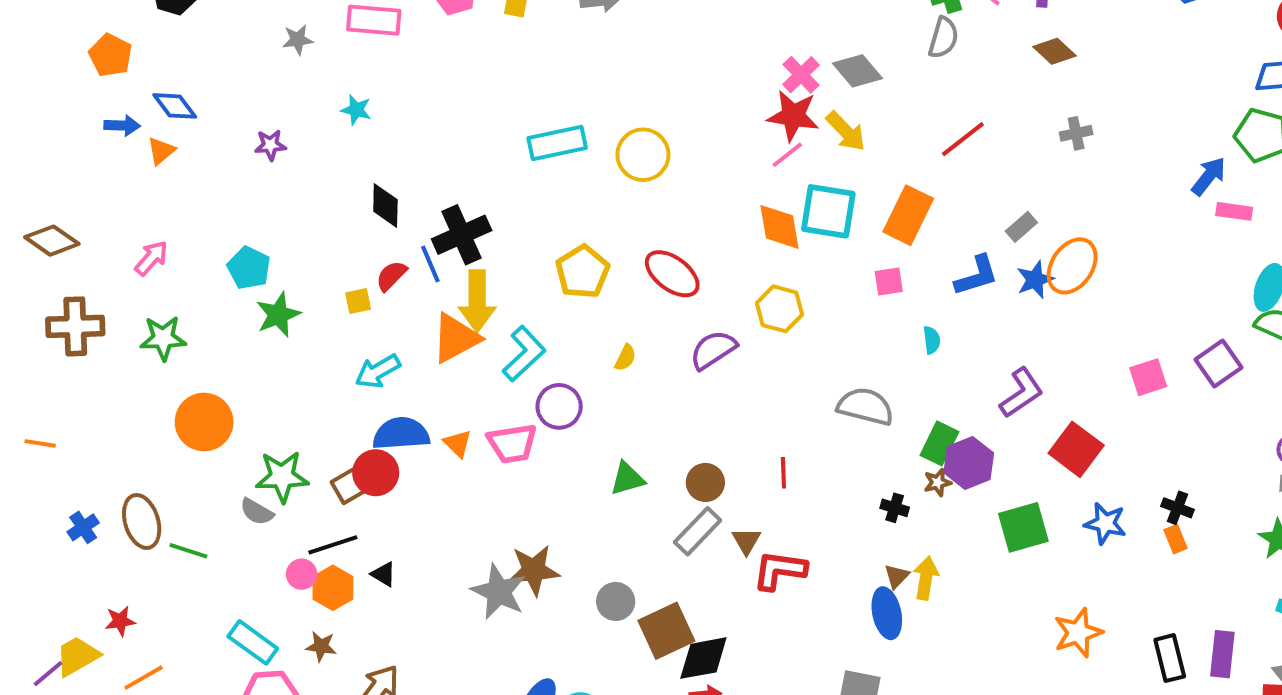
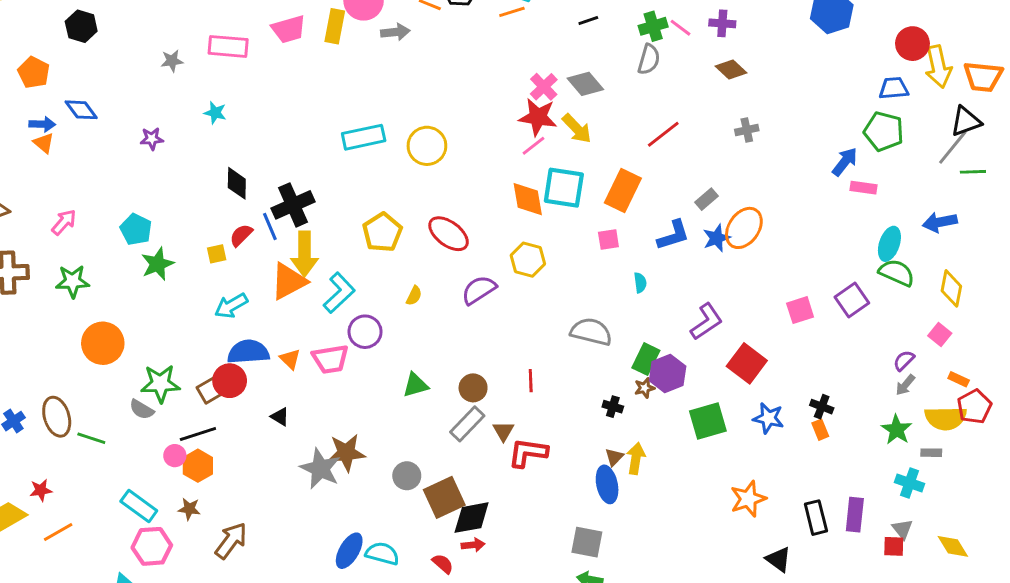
orange triangle: (161, 151) -> (44, 143), moved, turned -40
black triangle: (384, 574) -> (280, 417), moved

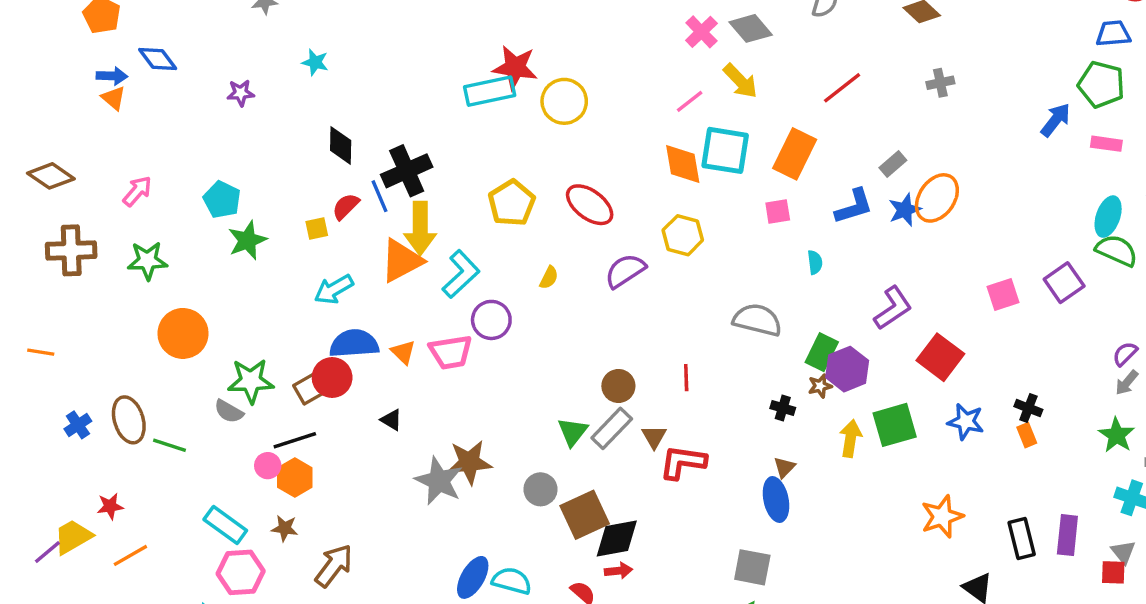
red star: (538, 117) -> (515, 67), moved
pink rectangle: (863, 188) -> (1106, 144), moved
green triangle: (415, 385) -> (573, 432), moved, turned -36
yellow arrow: (636, 458) -> (851, 439), moved

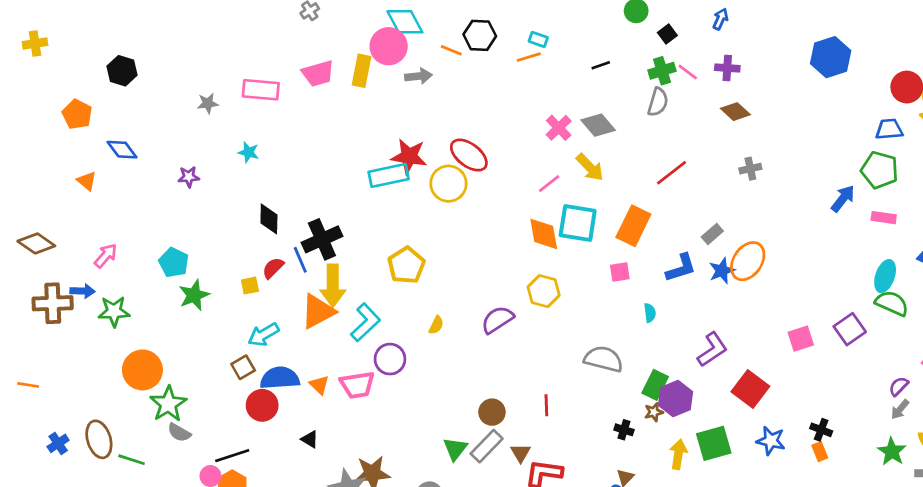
blue arrow: (112, 76) -> (83, 291), moved
red ellipse: (590, 205) -> (469, 155), moved
green star: (251, 381) -> (168, 404), moved, turned -30
brown square: (308, 389) -> (243, 367), moved

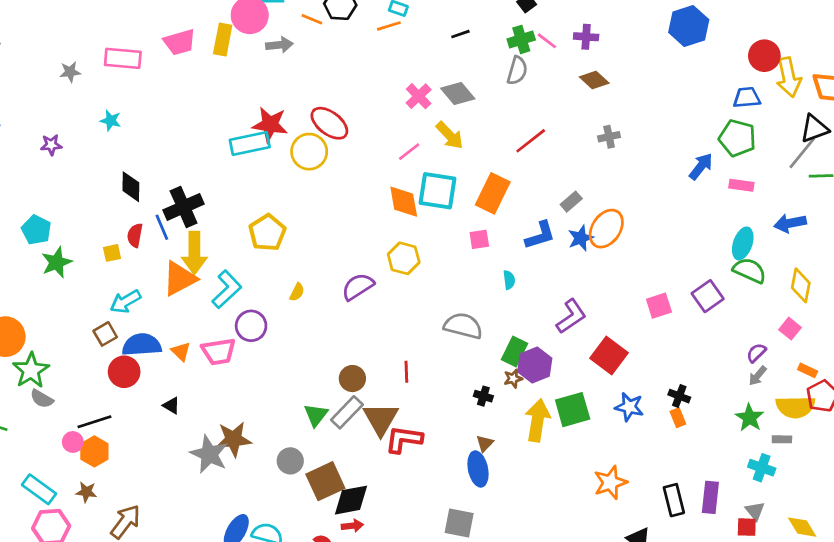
red semicircle: (273, 268) -> (135, 235), turned -35
brown triangle: (521, 453) -> (381, 419), size x1.8
yellow arrow: (678, 454) -> (537, 420), size x1.4

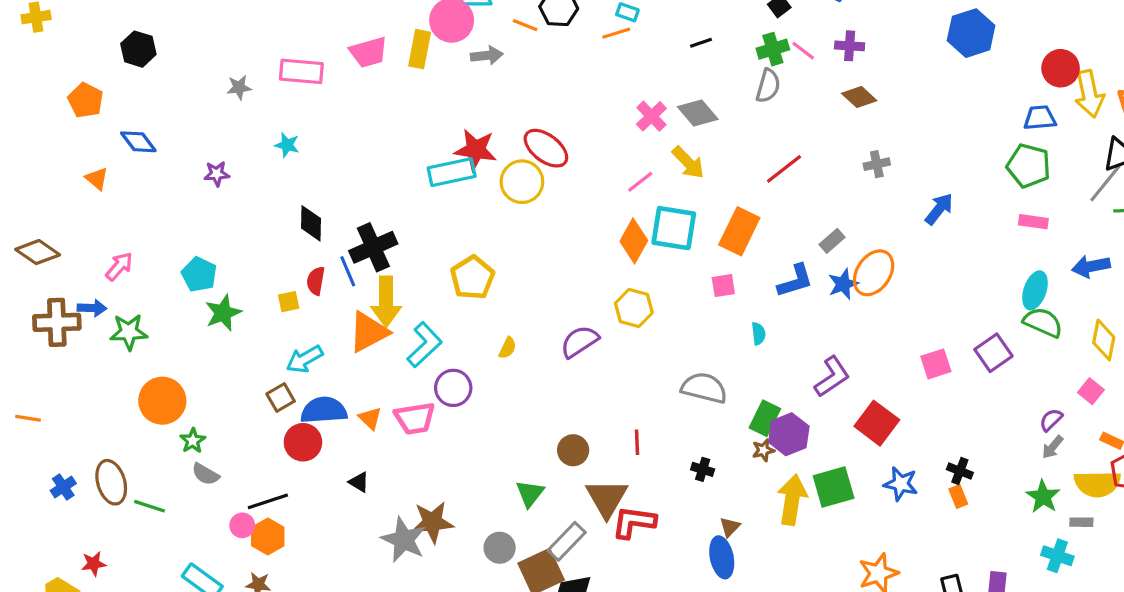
blue arrow: (701, 166) -> (939, 209), moved
orange diamond: (404, 202) -> (634, 241), turned 39
green star: (31, 370) -> (193, 441), size x0.6
black cross: (483, 396) -> (703, 469), moved
gray rectangle: (347, 412) -> (567, 541), moved

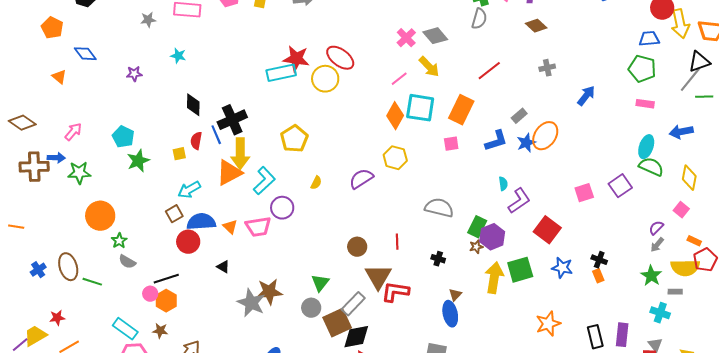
cyan semicircle: (758, 334) -> (503, 184), moved
green triangle: (530, 493) -> (320, 283), moved

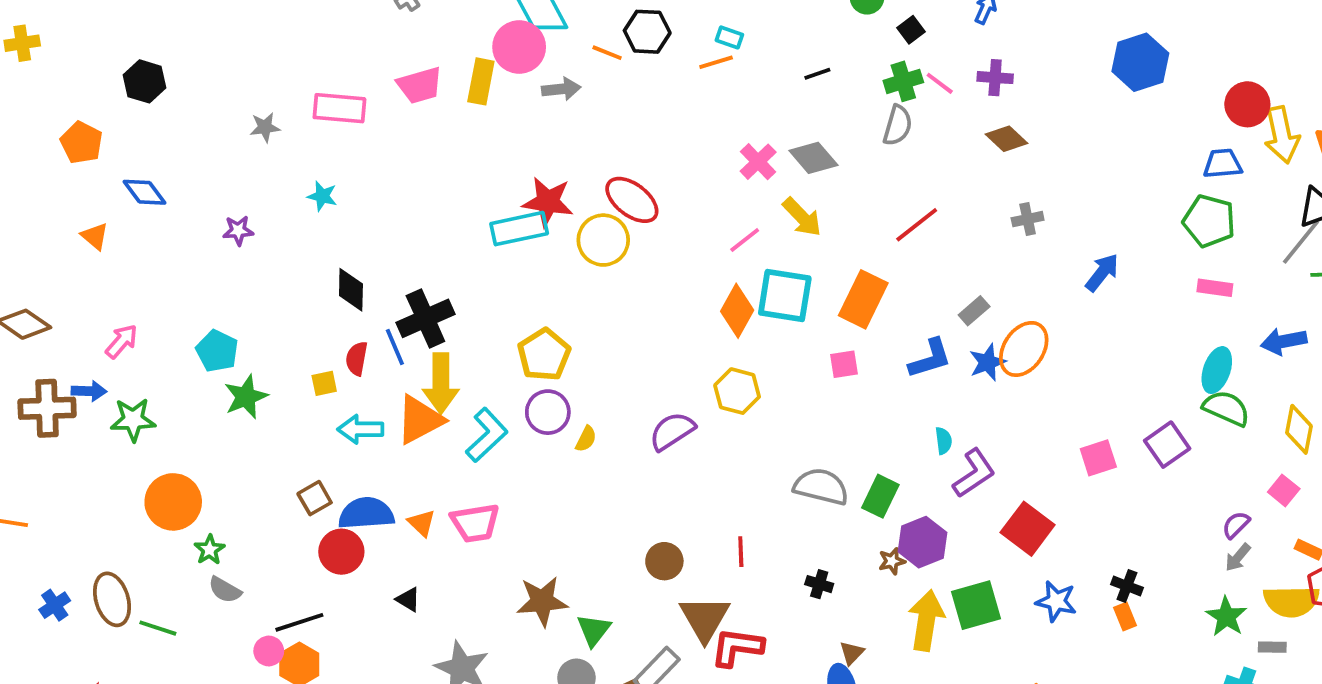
cyan arrow: (189, 190) -> (360, 429), moved, turned 30
purple circle: (282, 208) -> (548, 412), moved
green rectangle: (477, 227) -> (880, 496), moved
brown star: (269, 292) -> (542, 601), moved

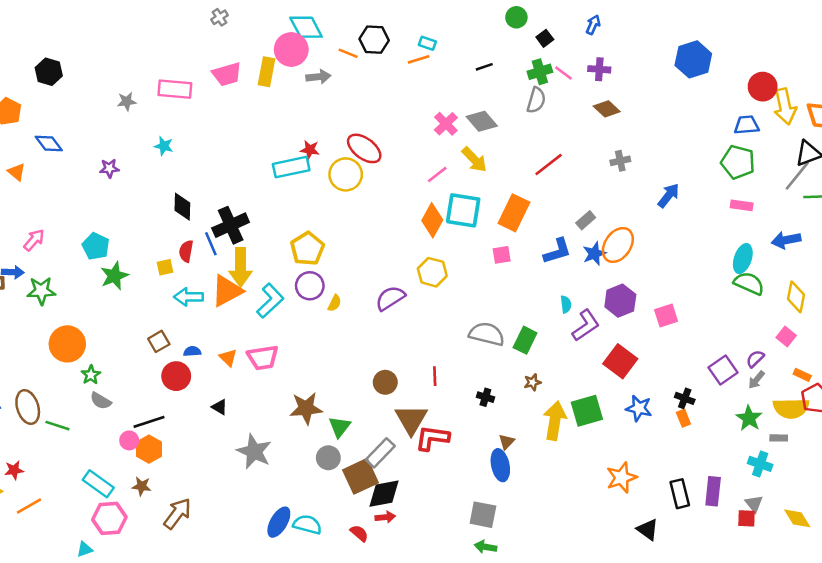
red star: (548, 202) -> (310, 150), size x0.6
purple square: (1167, 445) -> (723, 370), moved
blue semicircle: (366, 513) -> (192, 351), size x0.5
purple hexagon: (922, 542) -> (620, 301), moved

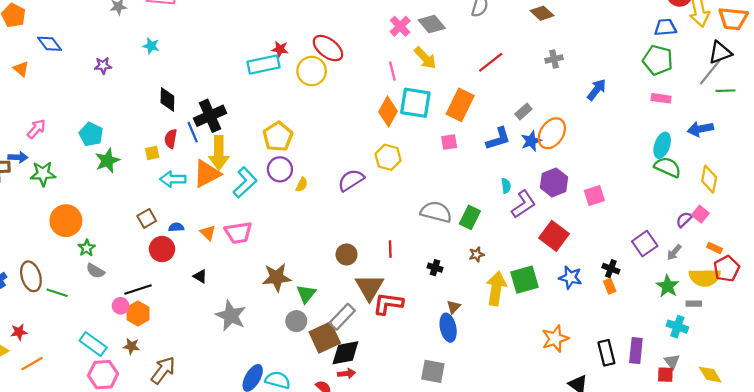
pink line: (437, 174) -> (392, 71), turned -66
purple semicircle: (755, 359) -> (684, 220), moved

